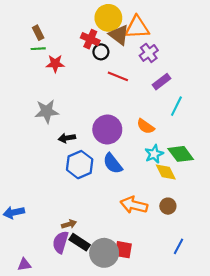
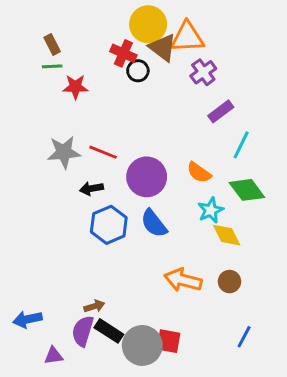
red line: (118, 76) -> (103, 152), moved
green diamond: (181, 154) -> (247, 190), moved
blue arrow: (14, 212) -> (27, 319), moved
purple triangle: (24, 265) -> (54, 356), moved

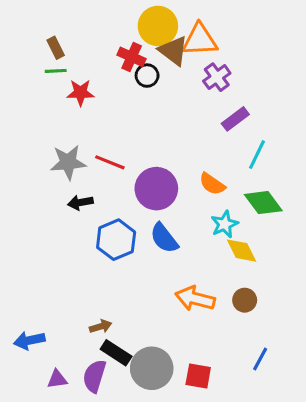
black arrow: (91, 188) -> (80, 203), moved
purple semicircle: (83, 331) -> (94, 376), moved
red square: (168, 341) -> (198, 376), moved

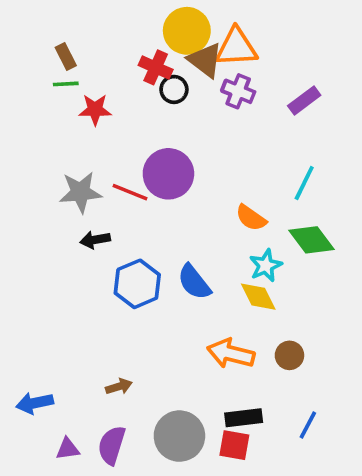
purple cross: (217, 77) -> (238, 91), moved, turned -32
purple rectangle: (235, 119) -> (304, 100), moved
purple circle: (156, 189) -> (168, 174), moved
yellow diamond: (242, 251) -> (258, 297), moved
black rectangle: (116, 353) -> (244, 418), moved, turned -40

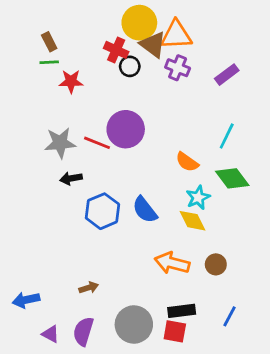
purple triangle: (68, 449) -> (51, 334), turned 36

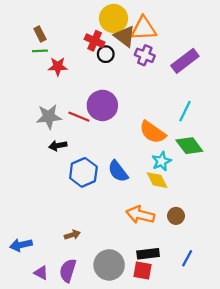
purple rectangle: (227, 75) -> (185, 61), size x1.4
orange semicircle: (187, 162) -> (153, 132), size x1.4

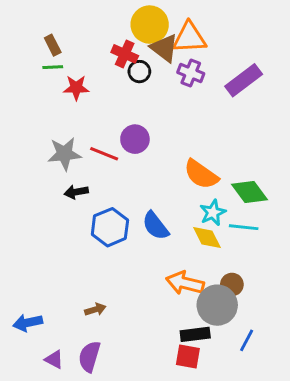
purple circle: (102, 105) -> (135, 139), size x0.7
cyan line: (185, 111) -> (244, 227), moved, turned 70
gray circle: (109, 265) -> (217, 305), moved

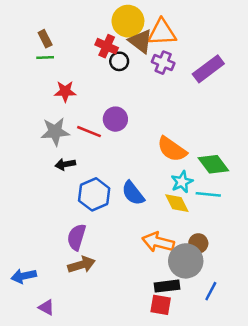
red star: (76, 88) -> (65, 91), moved
brown arrow: (95, 309) -> (82, 265), size x1.5
purple semicircle: (89, 356) -> (76, 237), moved

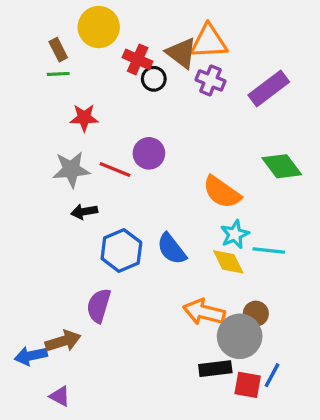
yellow circle: (128, 21) -> (99, 27), moved
green diamond: (213, 164) -> (282, 166), moved
brown arrow: (82, 265) -> (63, 341), moved
red square: (161, 305) -> (248, 385), moved

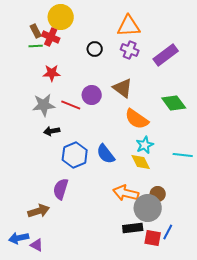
brown triangle: (181, 53) -> (123, 88), moved
red cross: (138, 59) -> (51, 37), moved
cyan line: (269, 250) -> (183, 155), moved
blue arrow: (31, 356) -> (19, 238), moved

